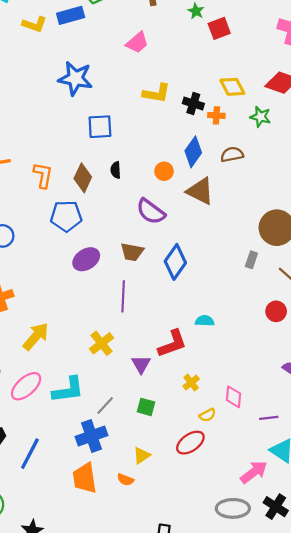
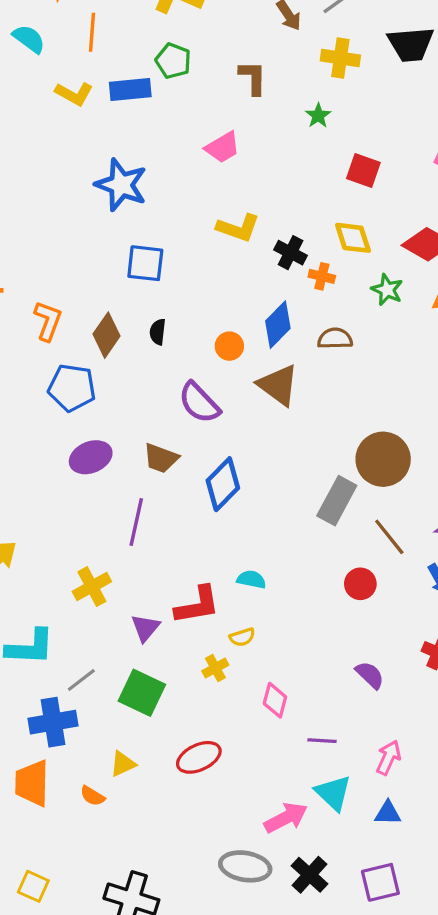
red square: (219, 28) -> (363, 171), moved, turned 30
gray rectangle: (251, 260) -> (337, 501), size x1.8
green square: (146, 407) -> (142, 693), size x1.6
yellow semicircle: (207, 415) -> (242, 637), moved

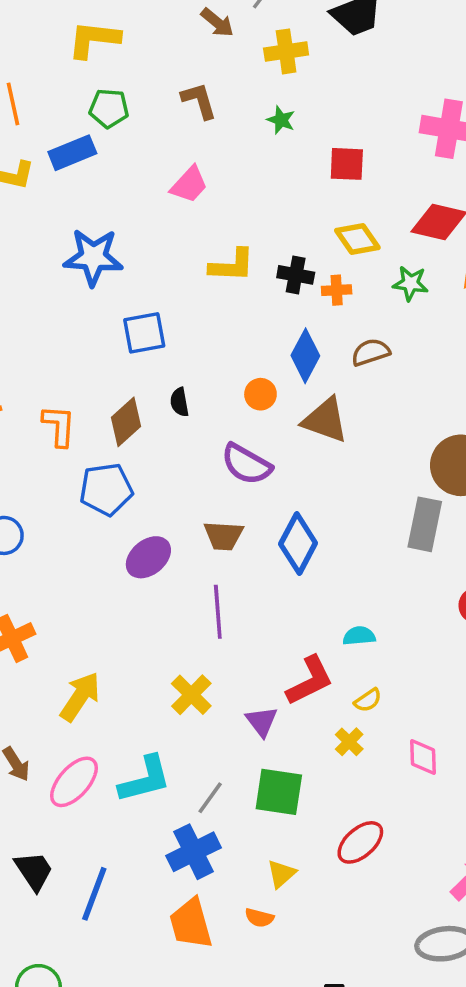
brown diamond: (107, 335) -> (126, 422), turned 30

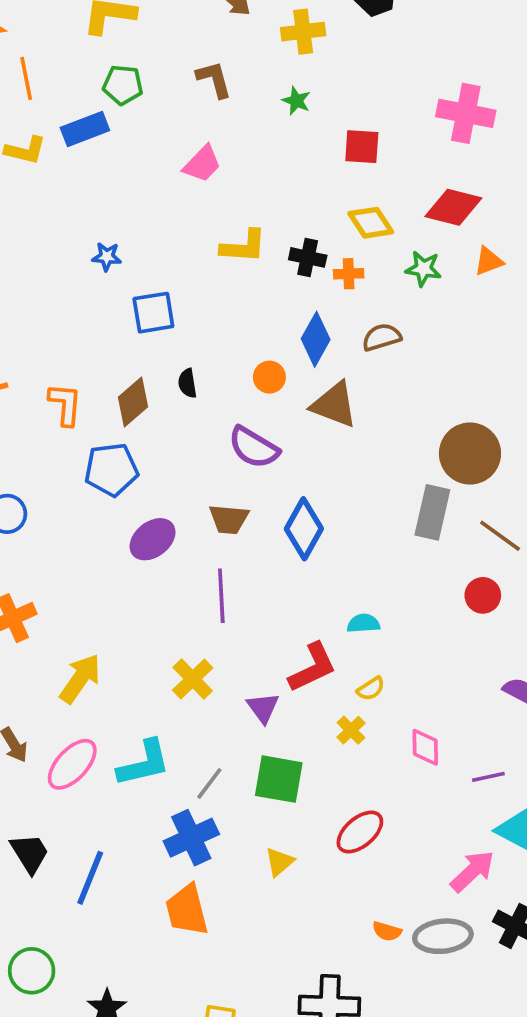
blue star: (93, 257) -> (107, 257), moved, size x0.5
orange semicircle: (259, 918) -> (387, 931), moved

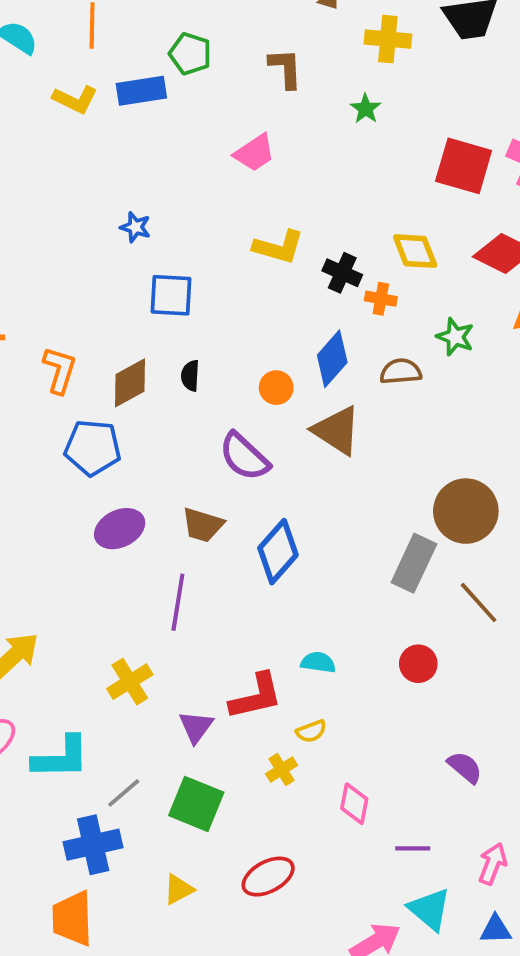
red square: (362, 147) -> (464, 166), moved, size x1.4
green star: (423, 269) -> (455, 337), moved
red circle: (483, 595) -> (418, 664), moved

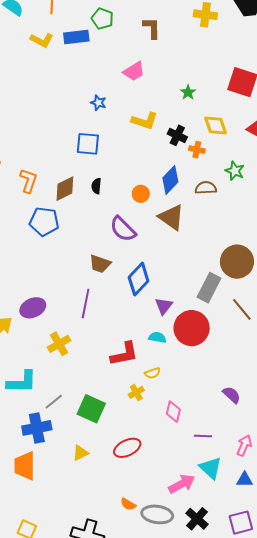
green star: (366, 109) -> (188, 92), moved
blue star: (135, 227) -> (98, 103), moved
purple ellipse: (120, 529) -> (33, 308), moved
red circle: (418, 664) -> (192, 328), moved, size x1.8
purple triangle: (196, 727) -> (164, 306), moved

